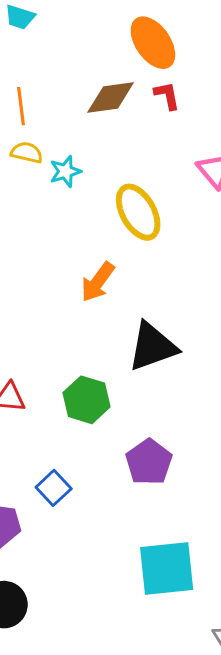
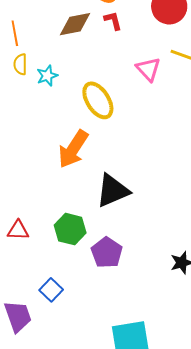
yellow semicircle: (27, 152) -> (20, 64), turned -100
orange arrow: (98, 282) -> (73, 149), size x1.4
purple pentagon: (149, 462) -> (107, 253), moved

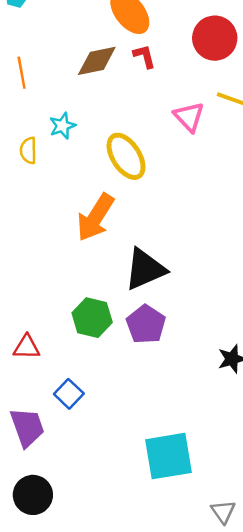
yellow semicircle: (20, 64) -> (28, 150), moved
red triangle: (18, 230) -> (27, 347), moved
purple pentagon: (107, 253) -> (146, 324), moved

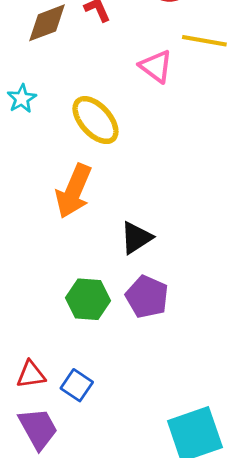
black triangle: (145, 269) -> (136, 238), size x0.7
red triangle: (27, 347) -> (31, 375), moved

